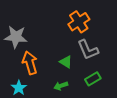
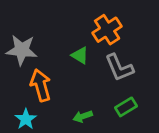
green triangle: (66, 62) -> (80, 55), moved

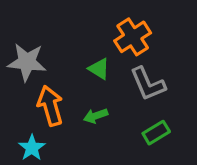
green arrow: (83, 116) -> (96, 116), moved

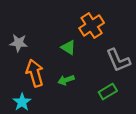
gray star: (27, 62) -> (19, 43), size x0.7
gray L-shape: (148, 84) -> (118, 60), moved

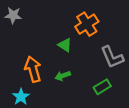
gray star: (19, 43) -> (13, 15), moved

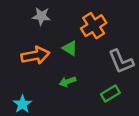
gray star: (13, 15) -> (41, 16), moved
orange arrow: (33, 69) -> (35, 55), moved, turned 95

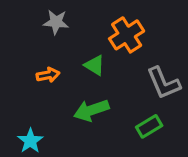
orange arrow: (35, 55) -> (48, 75), size x0.6
green arrow: (68, 82) -> (91, 110), size x1.5

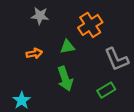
green triangle: (95, 65) -> (67, 47), turned -42
green arrow: (91, 110) -> (65, 79), turned -90

